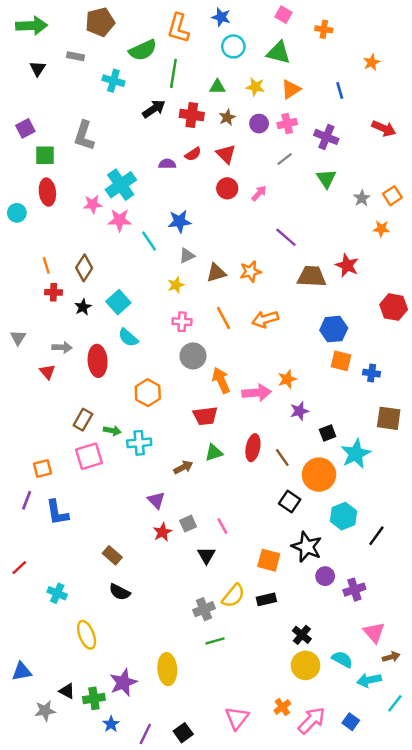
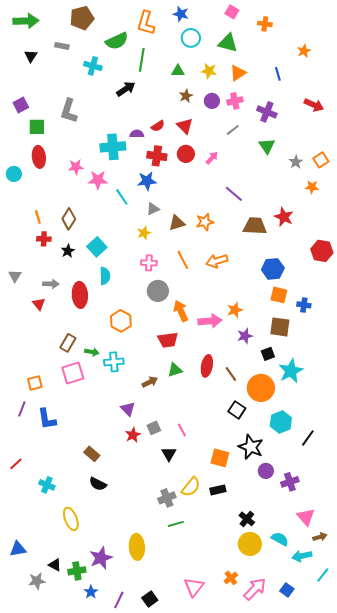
red cross: (192, 115) -> (157, 156), moved
cyan cross: (121, 185) -> (113, 147), moved, turned 30
cyan semicircle: (128, 338) -> (105, 276), turned -132
brown square: (389, 418) -> (280, 327), moved

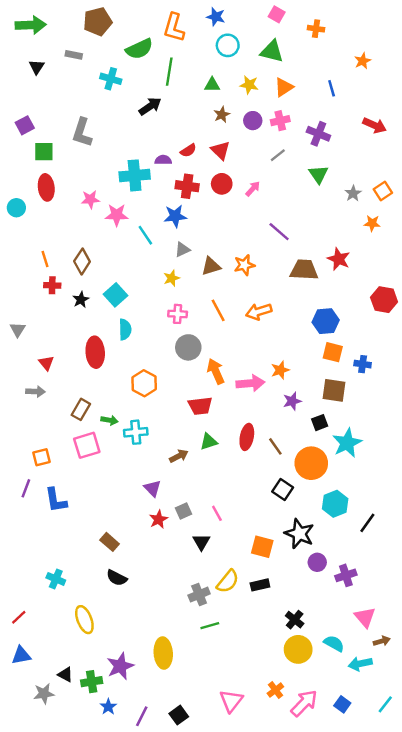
gray arrow: (51, 284) -> (35, 392), moved
red line: (16, 464) -> (19, 617), moved
cyan line: (323, 575) -> (385, 704), moved

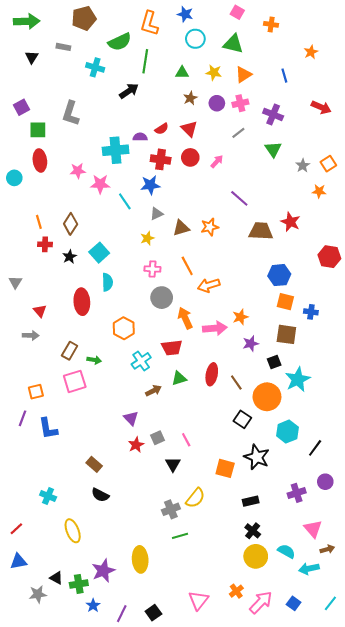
orange arrow: (259, 312) -> (209, 285), moved
cyan cross: (136, 432) -> (141, 361), moved, turned -30
purple circle: (317, 562) -> (325, 482), moved
black rectangle: (260, 585) -> (251, 501), moved

